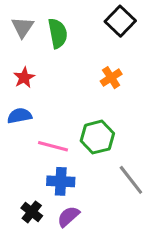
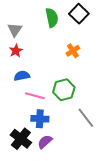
gray triangle: (23, 27) -> (15, 30), moved
green semicircle: (58, 33) -> (52, 18), moved
blue semicircle: (19, 116) -> (22, 76), moved
black cross: (32, 212) -> (21, 139), size x1.5

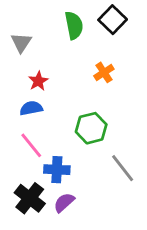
red star: (16, 51) -> (38, 81), moved
pink line: (35, 96) -> (31, 145), moved, turned 36

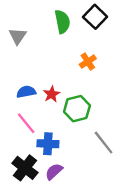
red star: (38, 81) -> (52, 94), moved

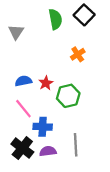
gray line: (104, 143) -> (76, 145), moved, turned 35
purple semicircle: (54, 172) -> (48, 151), turned 35

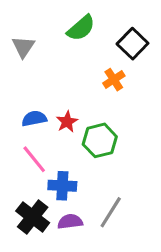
black square: (84, 15) -> (133, 44), moved
green semicircle: (55, 19) -> (81, 28), turned 60
gray line: (76, 145) -> (111, 212), turned 35

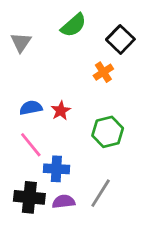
green hexagon: (100, 140) -> (108, 132), moved
black cross: (33, 217) -> (29, 197), turned -32

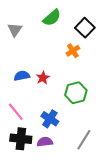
pink line: (31, 145) -> (16, 112), moved
blue cross: (56, 169) -> (50, 119), moved, turned 30
gray line: (101, 193) -> (84, 140), moved

